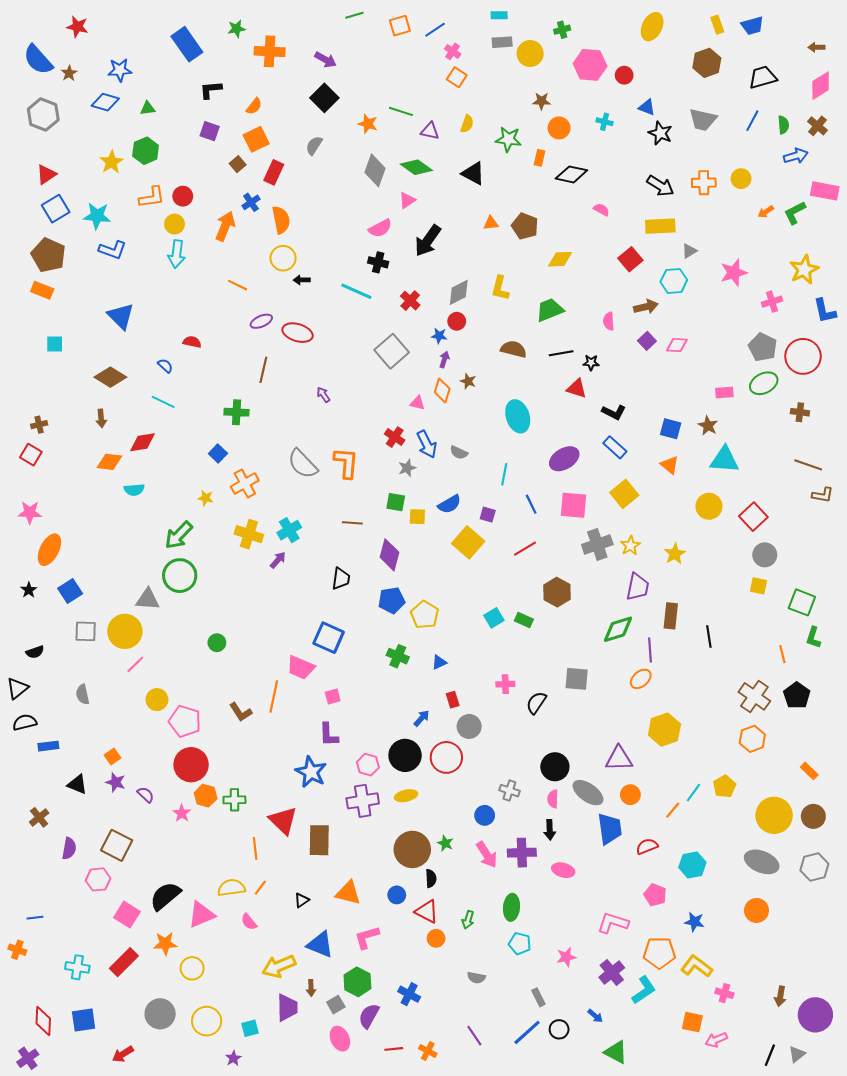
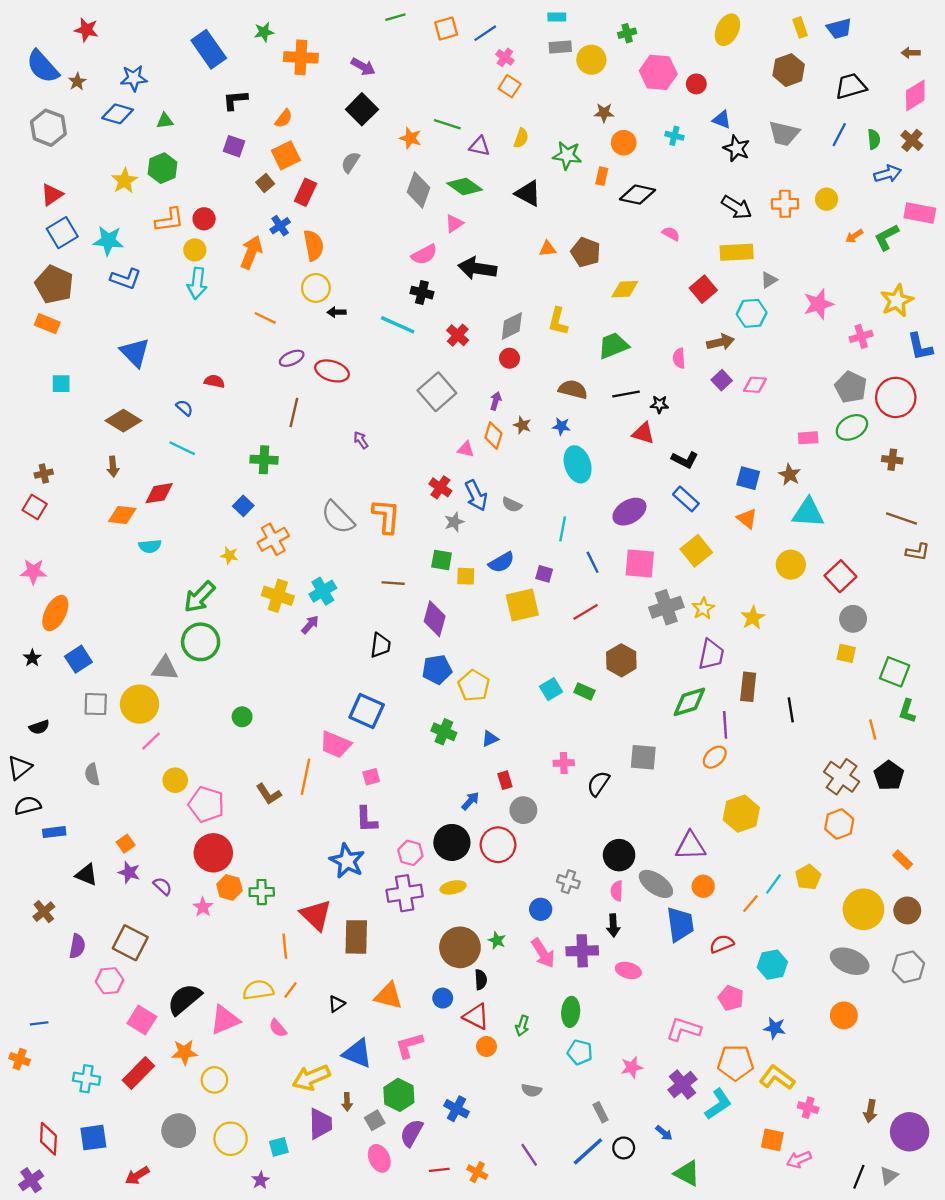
black arrow: (428, 241) -> (477, 268), turned 64
blue star: (439, 336) -> (561, 426), moved
yellow square: (468, 542) -> (522, 605), turned 36

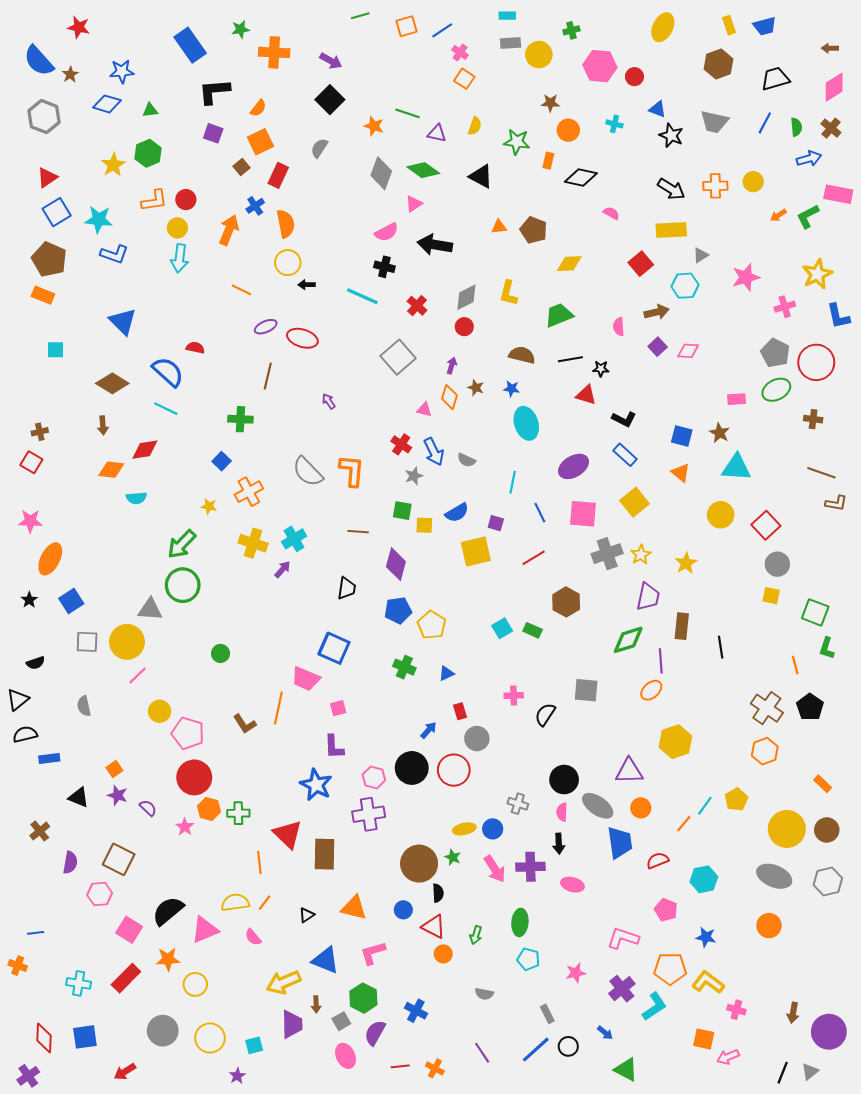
black L-shape: (235, 100) -> (214, 91), size x1.4
blue semicircle: (184, 408) -> (168, 372), size x2.0
yellow ellipse: (453, 887) -> (464, 829), moved

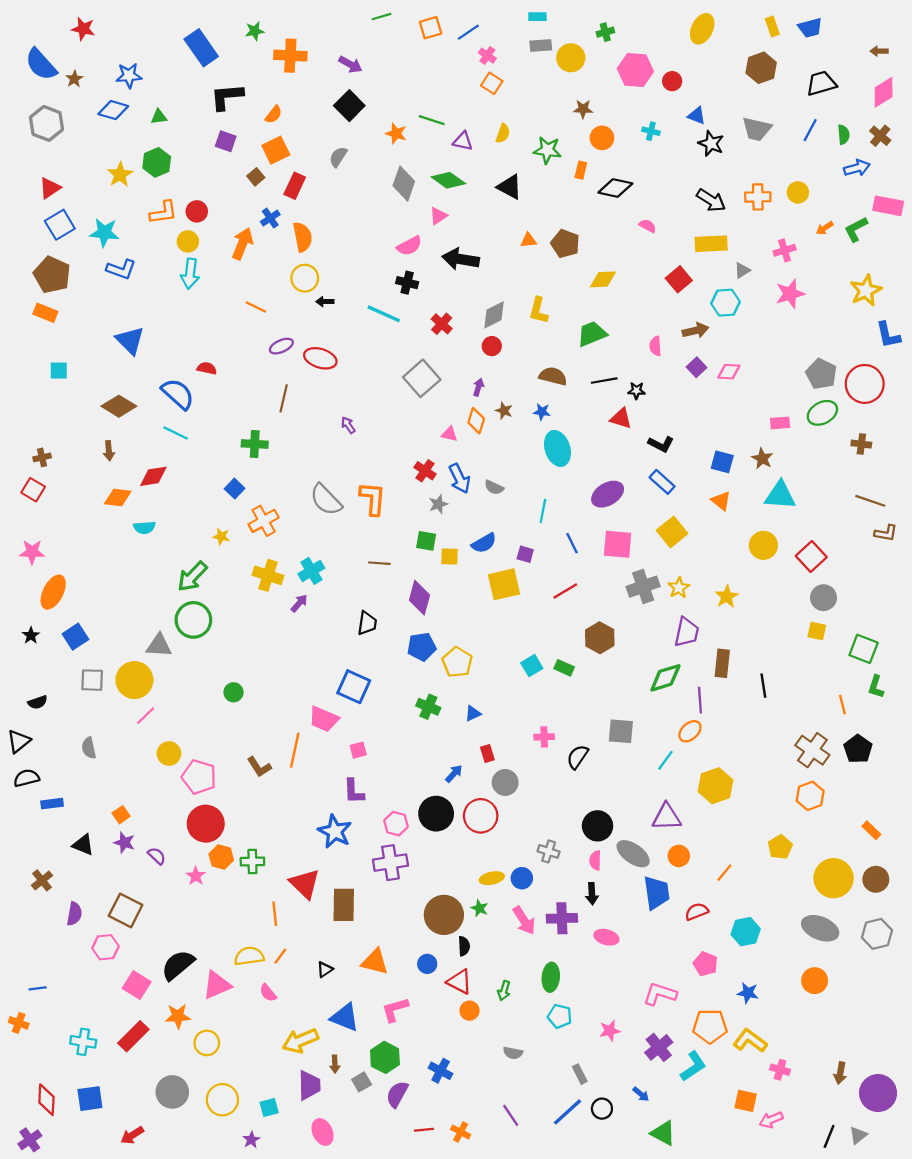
pink cross: (785, 307) -> (785, 250), moved
cyan line: (705, 806) -> (665, 760), moved
pink ellipse: (346, 1056) -> (323, 1132), moved

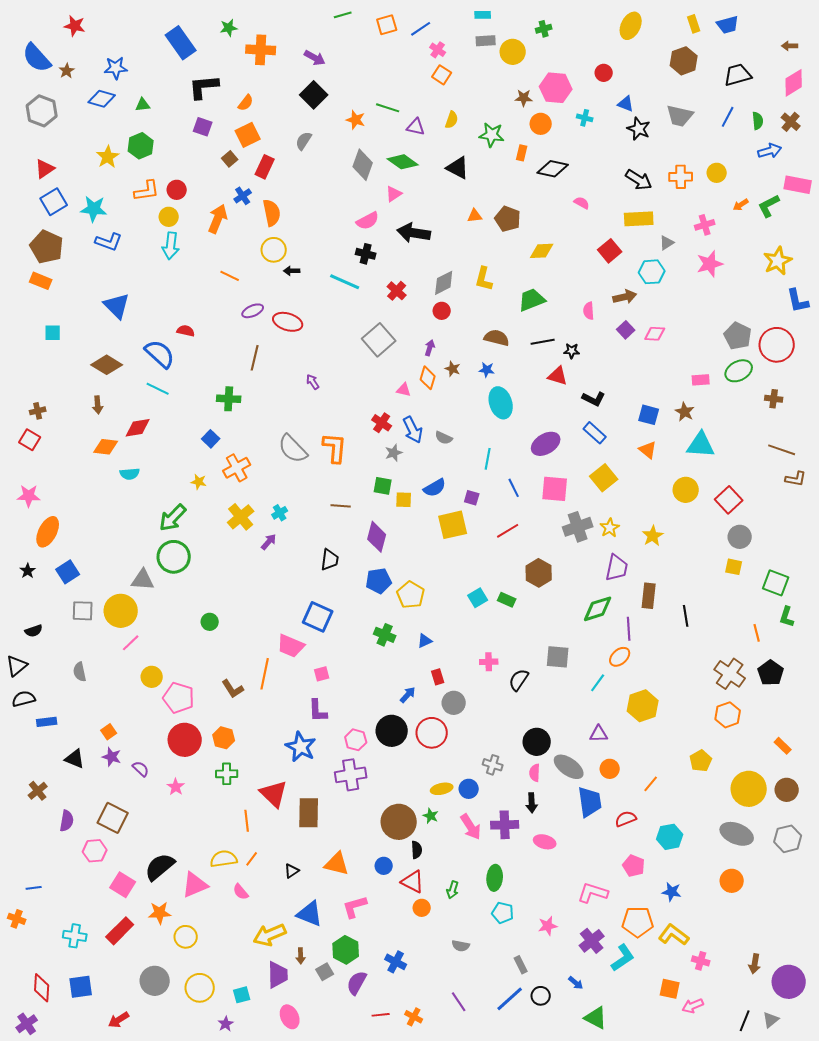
pink hexagon: (635, 70) -> (556, 88), moved
cyan cross: (311, 571) -> (280, 513), size x0.7
yellow cross: (268, 575) -> (241, 517), turned 32
purple triangle: (667, 817) -> (599, 734), size x0.7
orange hexagon: (221, 857) -> (224, 738), moved

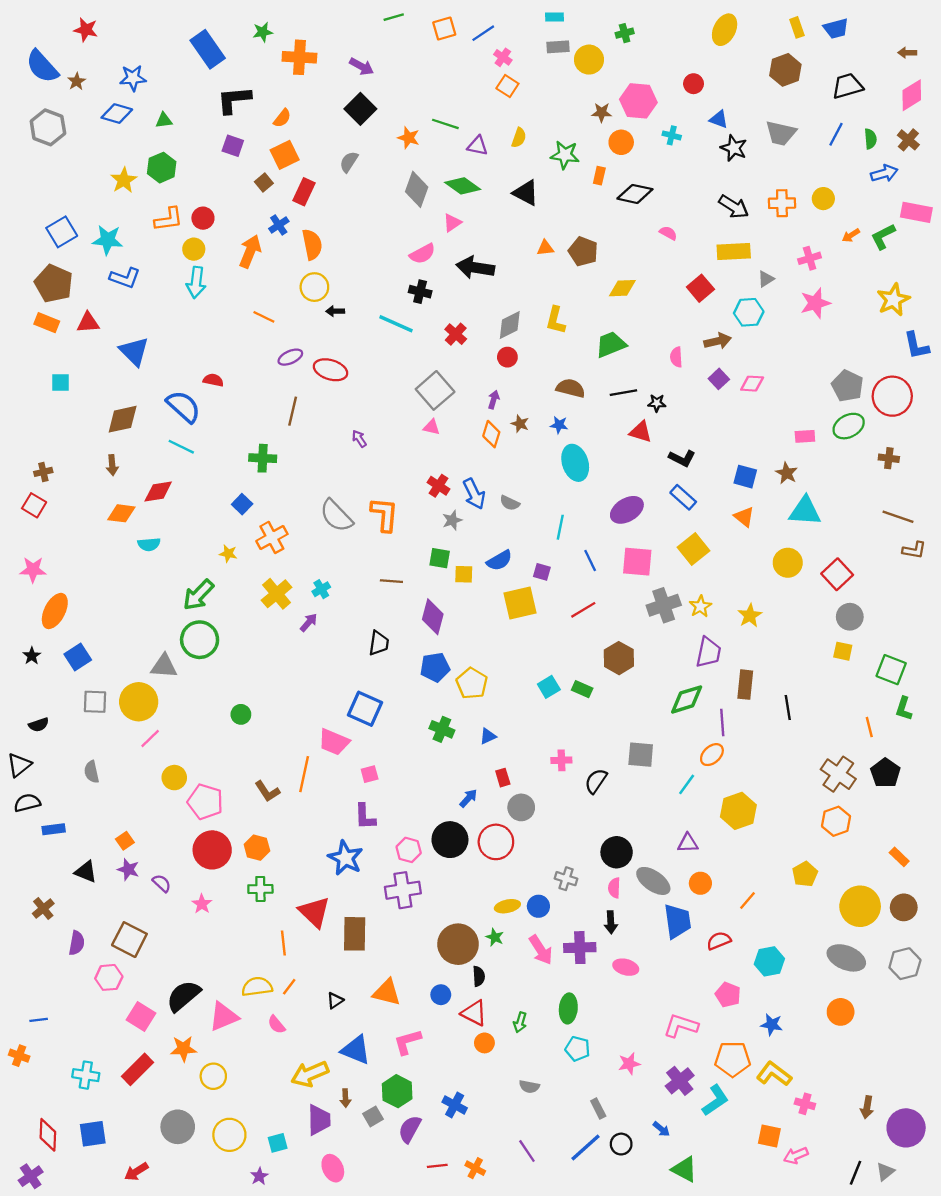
red triangle: (45, 169) -> (88, 323), moved, turned 30
brown diamond: (107, 365) -> (123, 419), turned -44
pink triangle: (404, 390) -> (432, 427), moved

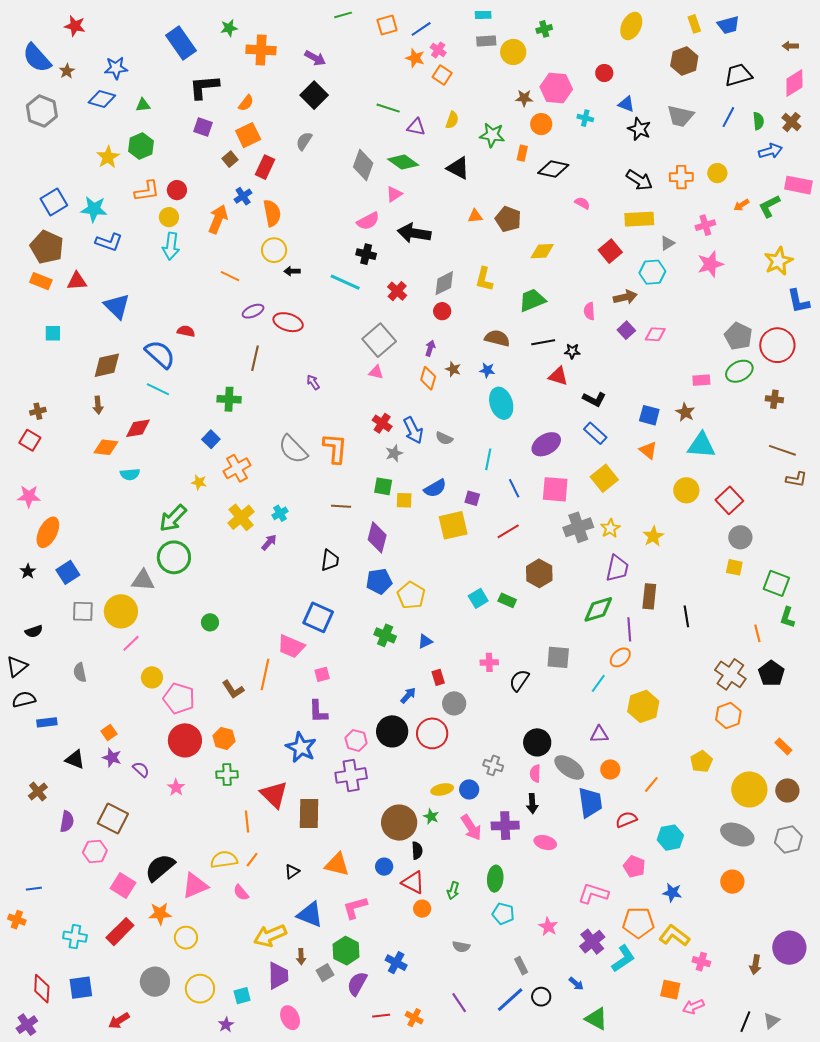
orange star: (409, 138) -> (415, 58), moved
pink star: (629, 1064) -> (548, 927), turned -30
purple circle: (906, 1128) -> (789, 948), moved

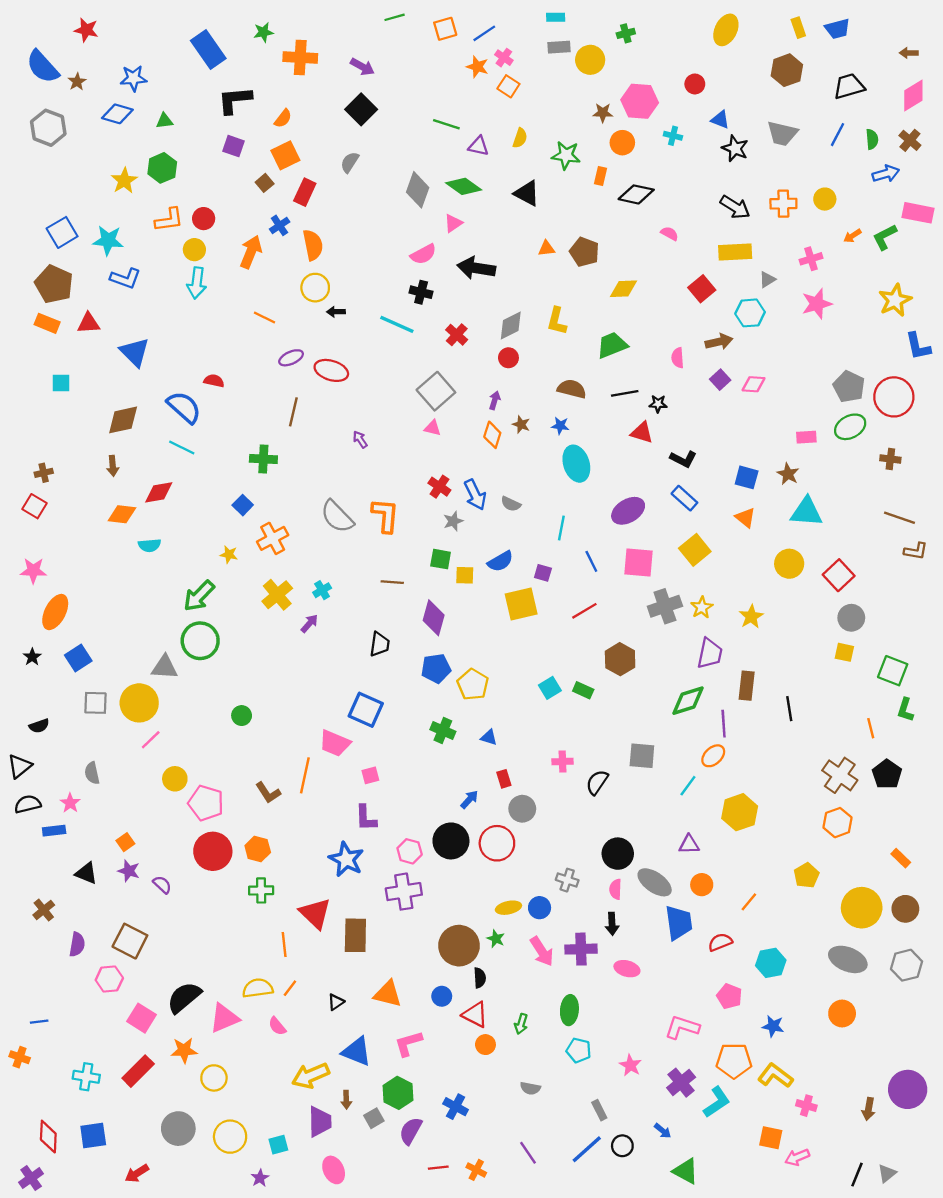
blue triangle: (425, 641) -> (489, 737), turned 42
pink star: (176, 787) -> (70, 803), moved

